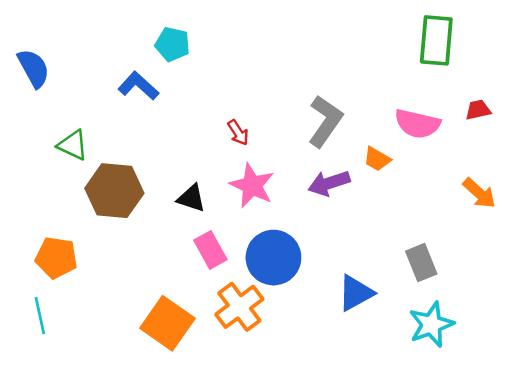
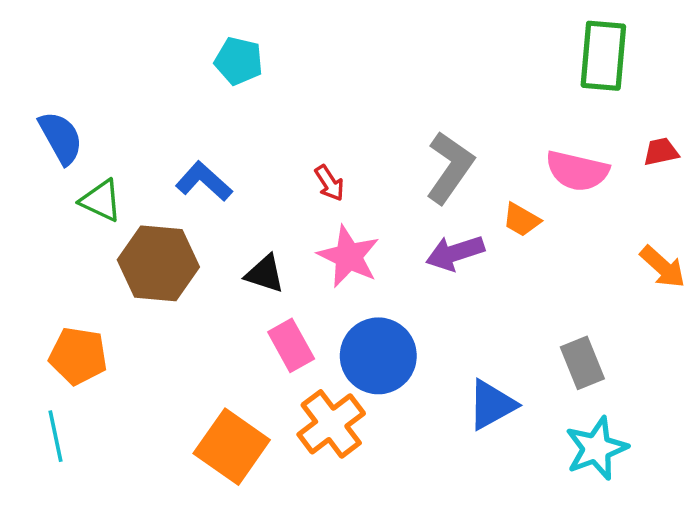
blue semicircle: (34, 68) -> (61, 138), moved
blue L-shape: (138, 86) -> (204, 181), moved

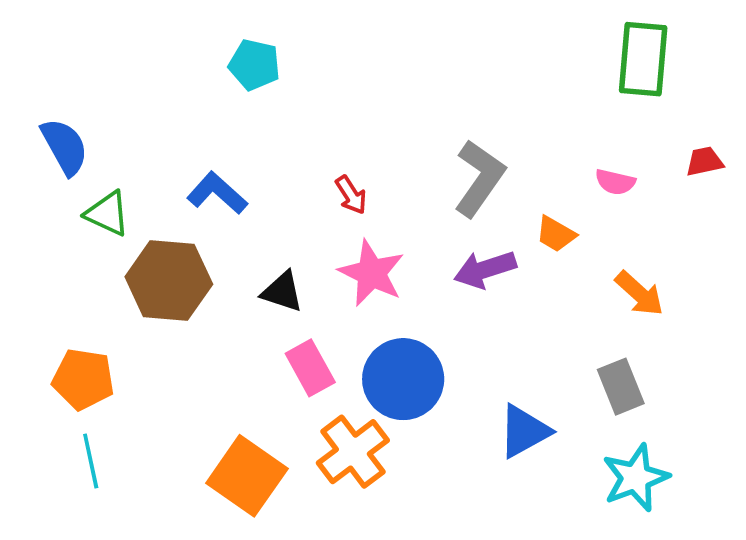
pink semicircle: (577, 171) -> (615, 182), size x0.6
orange arrow: (663, 267) -> (639, 294), moved
cyan line: (55, 436) -> (91, 461), moved

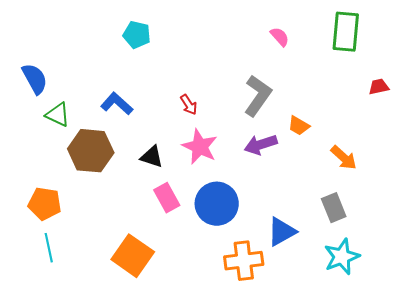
pink semicircle: (615, 182) -> (280, 37), moved, turned -145
orange cross: (353, 452) -> (244, 261), moved, turned 30

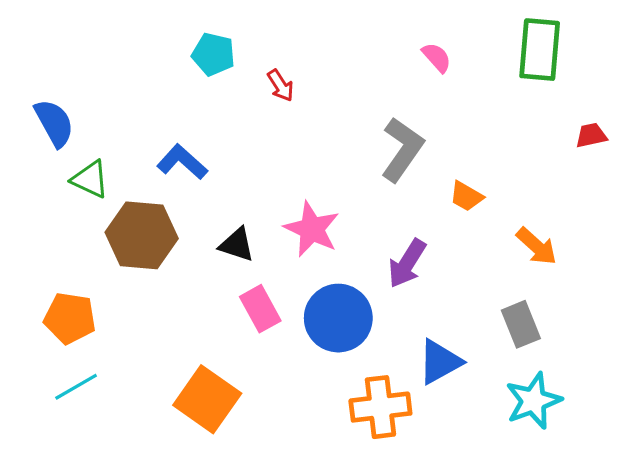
red arrow: (189, 105) -> (281, 85), moved
purple arrow: (261, 145) -> (407, 263), moved, turned -40
cyan line: (49, 248) -> (76, 387), turned 72

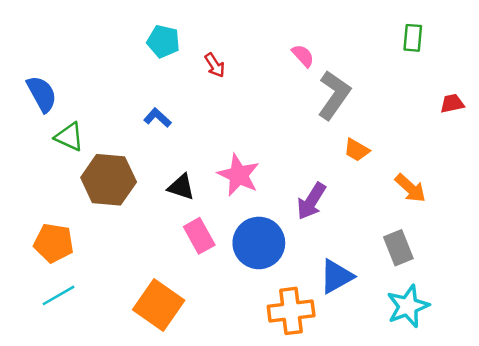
green rectangle: (540, 50) -> (413, 38), size x0.6
pink semicircle: (437, 57) -> (303, 56), moved
gray L-shape: (402, 149) -> (334, 95), moved
blue L-shape: (182, 162) -> (157, 118), moved, size x0.7

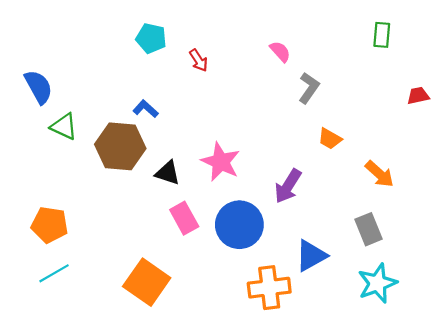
gray L-shape: (334, 95) -> (309, 88), size x0.7
brown hexagon: (109, 180) -> (120, 146), moved

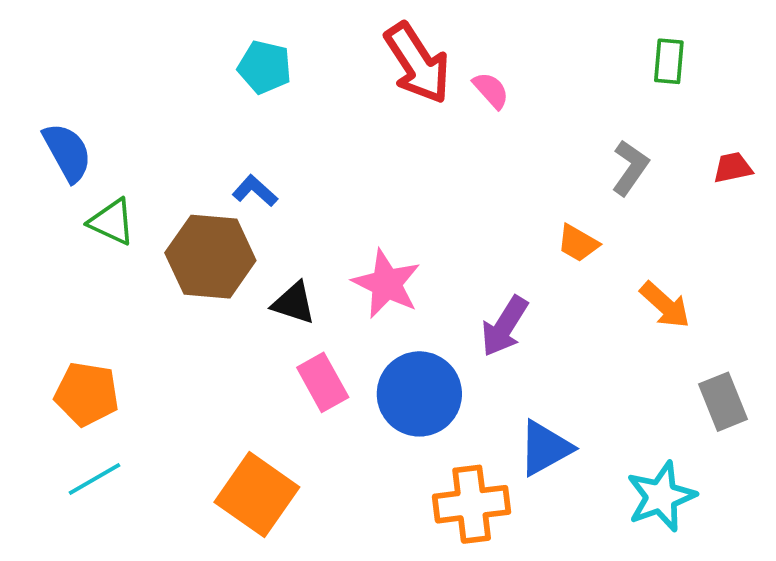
red arrow: (199, 60) -> (417, 63), moved, size x2.0
gray L-shape: (309, 88) -> (630, 168), moved
gray rectangle: (368, 229) -> (723, 402), moved

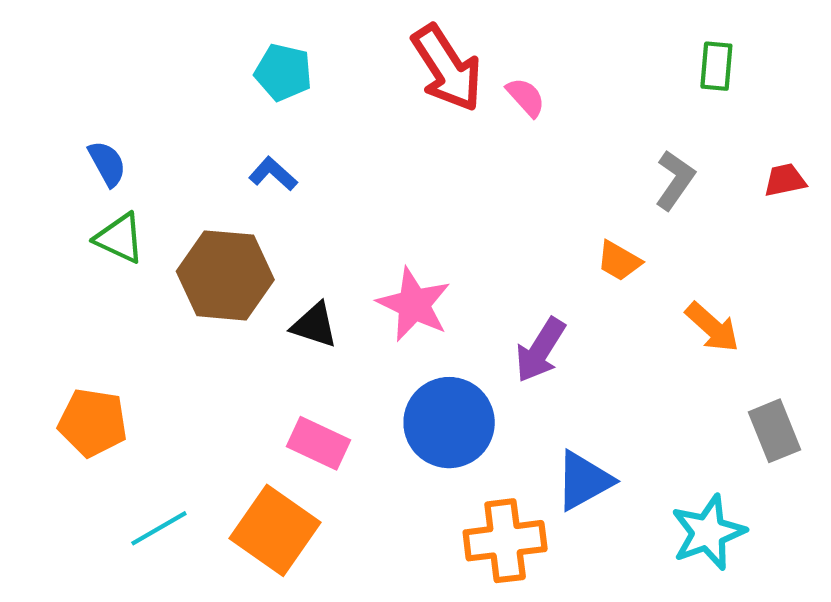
blue semicircle: (67, 152) -> (107, 164), moved, size x0.7
blue L-shape: (255, 191) -> (273, 174), moved
pink rectangle: (323, 382) -> (319, 443), moved, turned -36
cyan line: (94, 479) -> (159, 528), moved

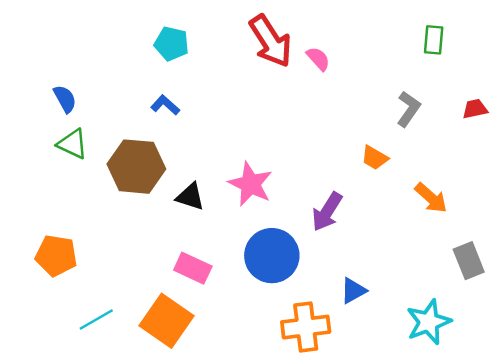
blue triangle: (584, 481) -> (353, 291), size x0.7

